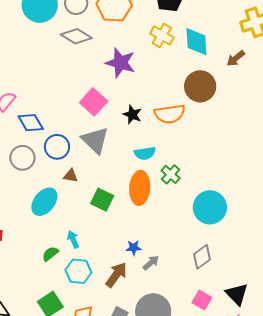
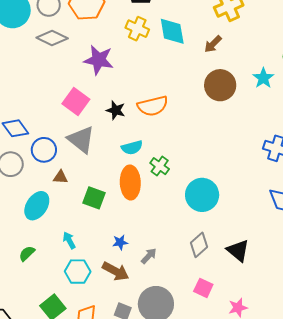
brown circle: (200, 86) -> (220, 85), moved
blue star: (134, 248) -> (120, 242), moved
green semicircle: (50, 254) -> (27, 254), moved
brown arrow: (116, 275) -> (116, 271), turned 88
black triangle: (237, 294) -> (238, 251), moved

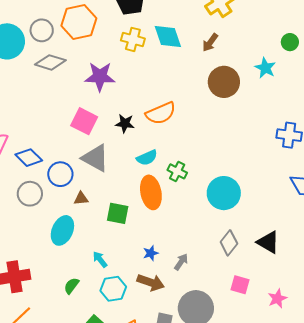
green semicircle: (27, 254) -> (71, 286), moved

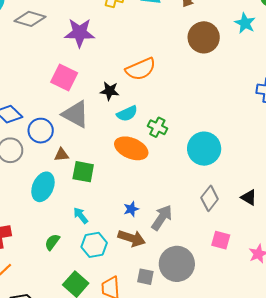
black star: (125, 123) -> (110, 91), moved
orange ellipse: (151, 192) -> (131, 148), turned -56
green square: (118, 213) -> (83, 172), moved
black triangle: (268, 242) -> (249, 198), size x0.7
gray arrow: (181, 262) -> (162, 218), size x1.5

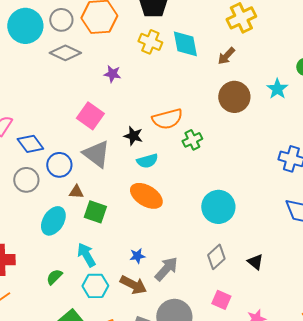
purple star: (80, 33) -> (112, 74), size x0.6
green cross: (157, 127) -> (192, 140), moved, turned 30
cyan arrow: (81, 216) -> (86, 255), size x1.4

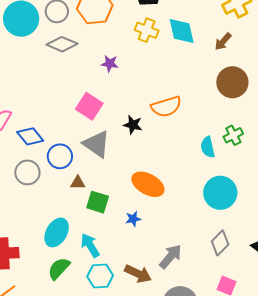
green cross: (192, 140) -> (233, 135), moved
cyan semicircle: (147, 161) -> (208, 147), moved, turned 95
cyan ellipse: (53, 221) -> (57, 232), moved
blue star: (137, 256) -> (133, 219), moved
green semicircle: (54, 277) -> (59, 268), size x1.4

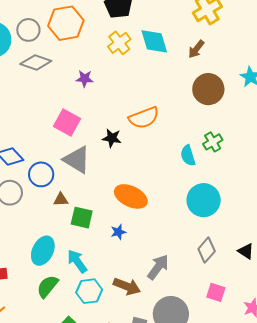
yellow cross: (147, 30) -> (119, 43), turned 35

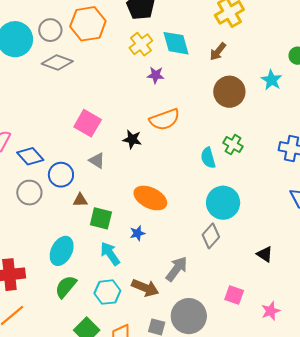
purple star: (85, 79) -> (156, 75), moved
green cross: (213, 142) -> (233, 145), turned -30
gray triangle: (77, 160) -> (97, 161), size x0.6
gray diamond: (207, 250) -> (211, 236), moved
cyan arrow: (77, 261) -> (110, 254), moved

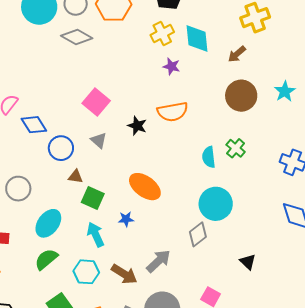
gray circle: (29, 193) -> (18, 189), moved

